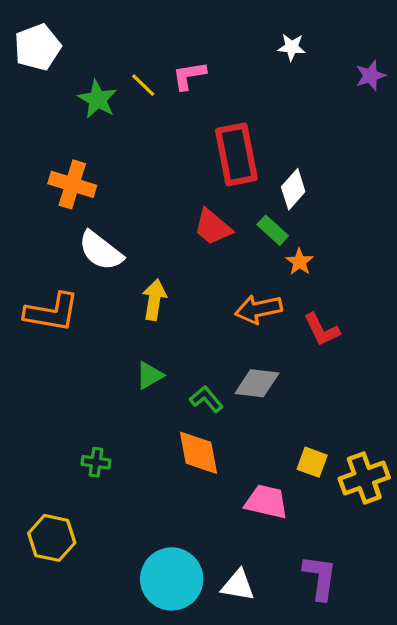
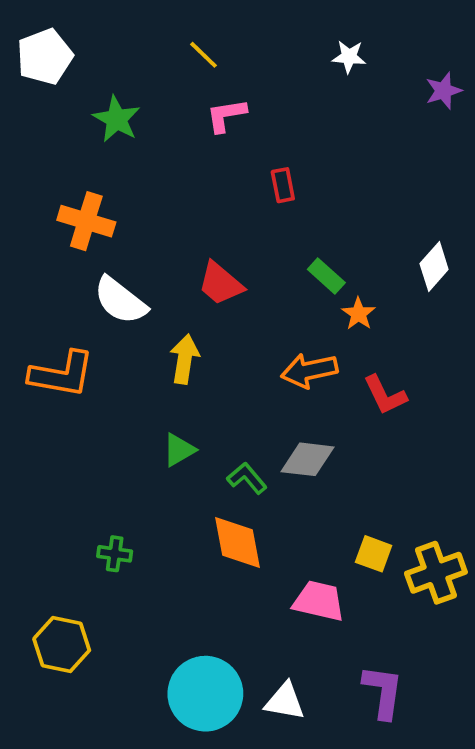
pink L-shape: (189, 76) -> (226, 115), moved
yellow line: (143, 85) -> (203, 55), moved
red rectangle: (236, 154) -> (283, 185), size x0.5
white diamond: (293, 189) -> (434, 266), moved
red trapezoid: (213, 227) -> (220, 284), moved

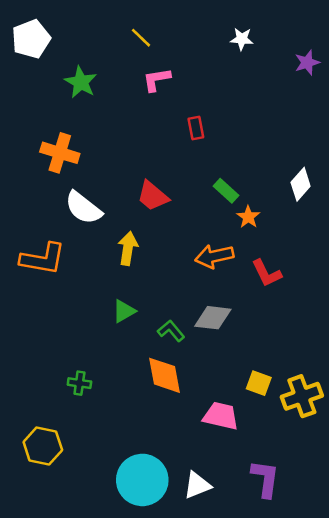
white triangle: (285, 701) -> (197, 485), turned -32

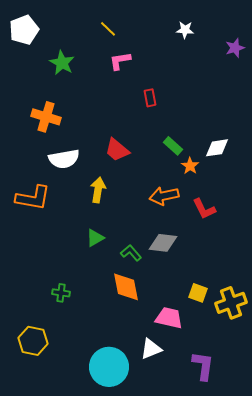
white diamond: (301, 184) -> (217, 148), moved, turned 40
white semicircle: (83, 208) -> (64, 159), turned -48
white triangle: (197, 485) -> (151, 349), moved

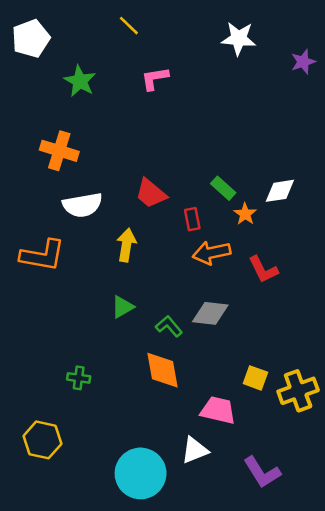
yellow line: (108, 29) -> (129, 26), moved
white star: (185, 30) -> (239, 38), size x1.5
red rectangle: (150, 98) -> (192, 219), moved
purple L-shape: (203, 366) -> (262, 472), turned 140

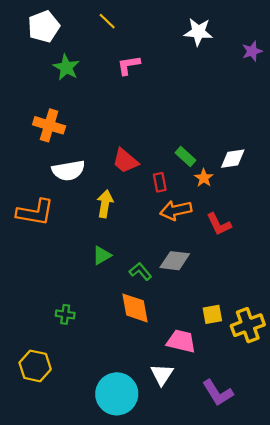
white pentagon: (31, 38) -> (44, 27), moved
yellow square: (255, 378) -> (212, 314), turned -30
white triangle: (195, 450) -> (162, 375), turned -35

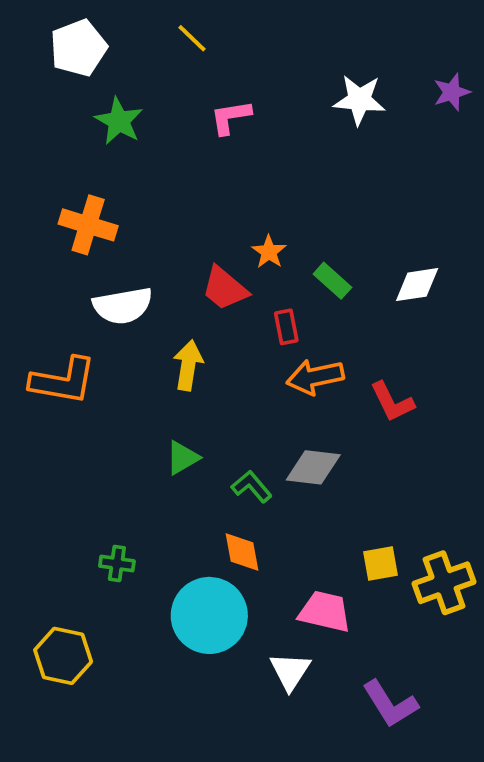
white star: (198, 32) -> (359, 100), moved
orange star: (204, 178) -> (269, 252), moved
orange diamond: (135, 308) -> (242, 552), size x0.7
cyan circle: (117, 394) -> (209, 615), moved

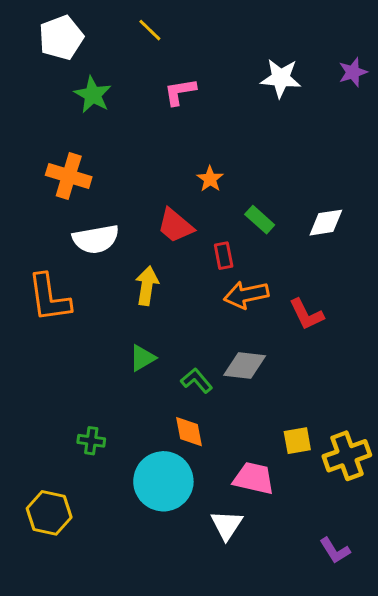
orange star: (269, 252) -> (210, 179), moved
orange L-shape: (63, 381) -> (49, 298), turned 72
purple L-shape: (390, 704) -> (335, 550), moved, size x0.7

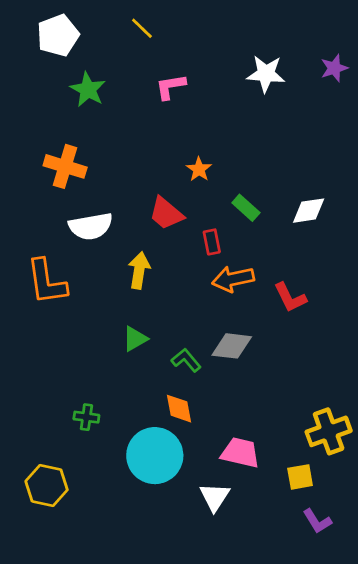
yellow square: (297, 441) -> (300, 477), moved

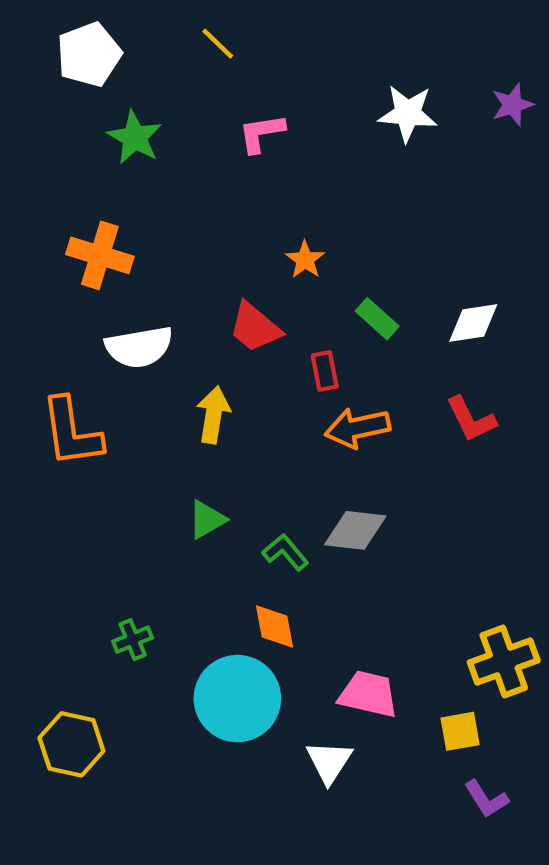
red L-shape: (290, 297) -> (471, 419), moved
green cross: (86, 417) -> (133, 640), turned -30

